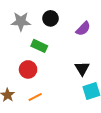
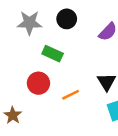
orange line: (35, 97) -> (71, 95), moved

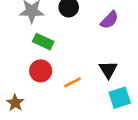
green rectangle: (53, 54) -> (43, 42), moved

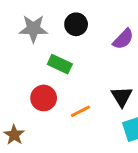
green rectangle: (43, 42) -> (60, 64), moved

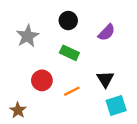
gray star: (33, 29) -> (28, 36), moved, turned -30
green rectangle: (60, 64) -> (69, 53), moved

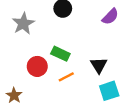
purple semicircle: (107, 32) -> (110, 17), moved
green rectangle: (69, 53) -> (60, 54), moved

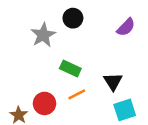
gray star: (23, 23) -> (43, 35), moved
red circle: (37, 66) -> (45, 103), moved

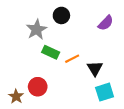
green rectangle: (70, 69) -> (51, 52), moved
orange line: (77, 94) -> (72, 59), moved

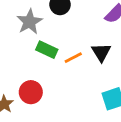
black triangle: (95, 68) -> (101, 52), moved

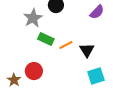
black triangle: (101, 52) -> (87, 50), moved

